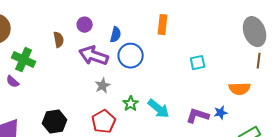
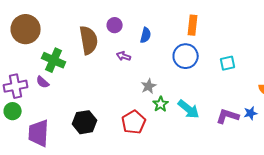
brown semicircle: (59, 40) -> (89, 40), size x1.8
purple arrow: (94, 56) -> (124, 56), size x0.5
blue circle: (131, 56) -> (186, 56), moved
gray star: (103, 86) -> (149, 86), moved

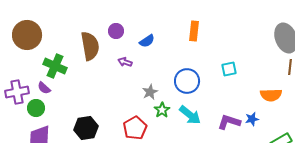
blue semicircle: (146, 35) -> (147, 41), turned 42
blue circle: (186, 56) -> (187, 81), moved
green circle: (13, 111) -> (36, 108), moved

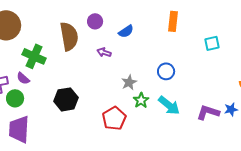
cyan square: (229, 69) -> (212, 43), moved
blue circle: (187, 81) -> (166, 71), size x0.7
black hexagon: (86, 128) -> (66, 99), moved

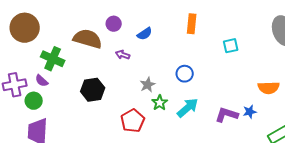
brown semicircle: (69, 36) -> (88, 39), turned -64
black hexagon: (66, 99) -> (93, 90), moved
cyan arrow: (169, 105) -> (188, 108), turned -80

